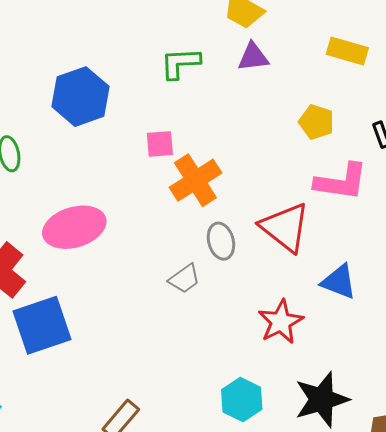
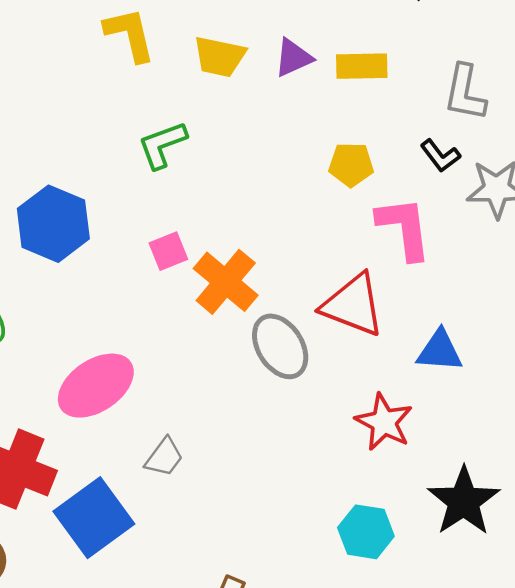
purple triangle: (253, 57) -> (293, 58), moved
pink L-shape: (341, 182) -> (404, 228), turned -88
gray ellipse: (221, 241) -> (280, 346), size x1.4
gray trapezoid: (184, 279) -> (164, 457), moved

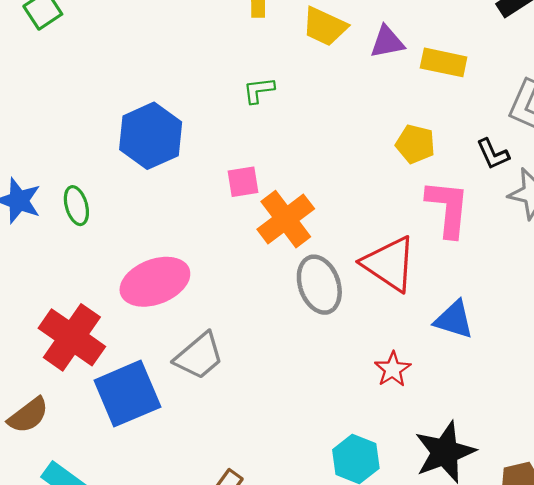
green L-shape: (162, 145) -> (259, 90), size x0.7
red star: (384, 422) -> (393, 369), size x0.7
gray trapezoid: (164, 457) -> (199, 356), size x1.4

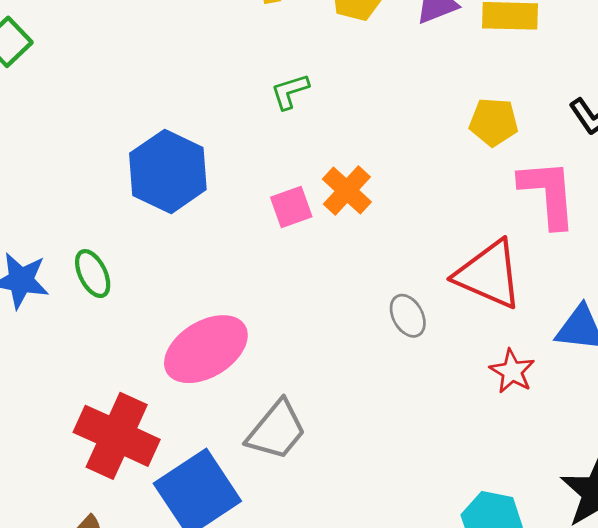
orange cross: (286, 219) -> (347, 190), moved, size x0.7
gray ellipse: (319, 285) -> (408, 316), size x0.6
red star: (393, 369) -> (512, 371), moved

